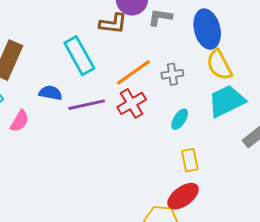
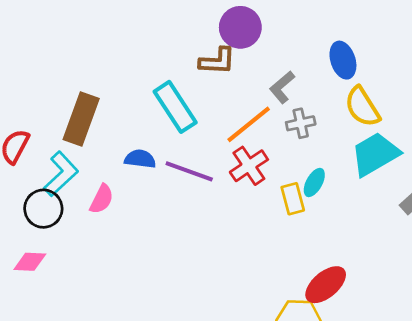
gray L-shape: (160, 17) -> (282, 87), moved, turned -45
blue ellipse: (207, 29) -> (343, 60), size x0.7
purple line: (87, 105) -> (189, 171), turned 36
yellow rectangle: (190, 160) -> (293, 199), moved

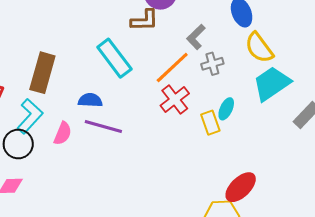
purple line: (189, 171) -> (103, 127), moved

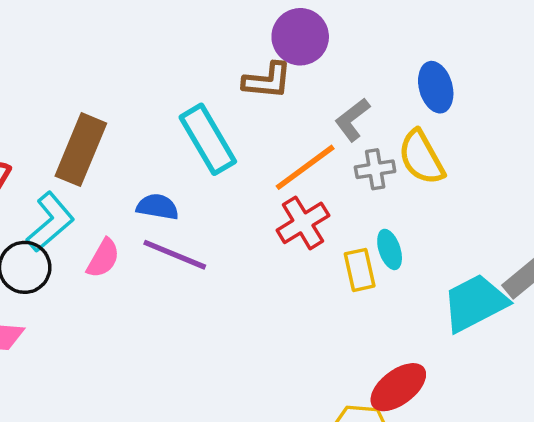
yellow semicircle: (259, 48) -> (421, 157), moved
cyan trapezoid: (272, 83) -> (475, 303), moved
cyan ellipse: (226, 109) -> (390, 249), turned -50

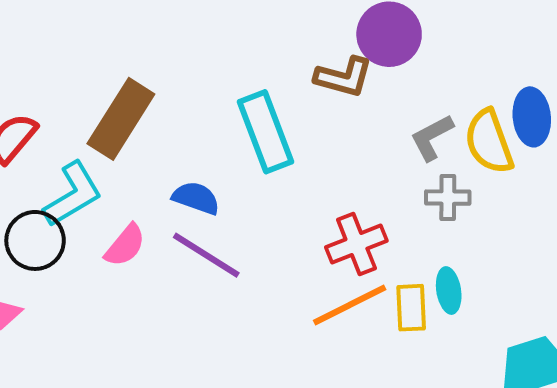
yellow semicircle: (421, 157) -> (489, 142), moved
orange line: (305, 167) -> (350, 305), moved

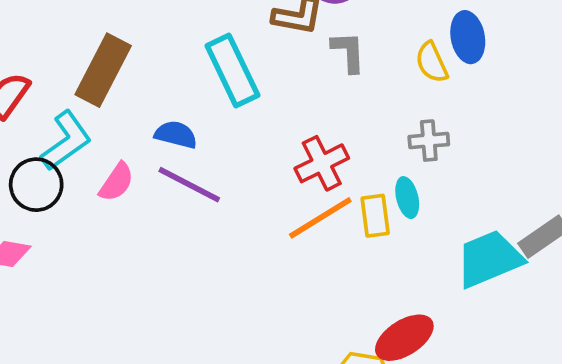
gray L-shape: (432, 137) -> (348, 52), moved, turned 120
yellow semicircle: (489, 142) -> (432, 62), size x0.7
gray cross: (448, 198) -> (429, 141), moved

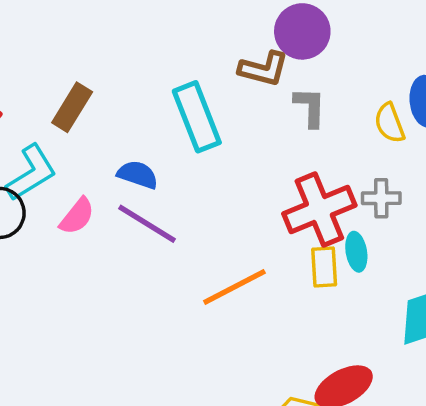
brown rectangle: (103, 70) -> (72, 107), size x0.7
red cross: (322, 163) -> (319, 209), moved, size x1.4
orange line: (320, 218) -> (234, 287), moved

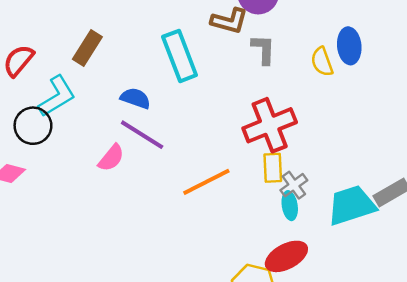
gray cross: (381, 198) -> (294, 185), moved, turned -36
pink semicircle: (77, 216) -> (111, 158), moved
cyan ellipse: (356, 252) -> (290, 206), moved

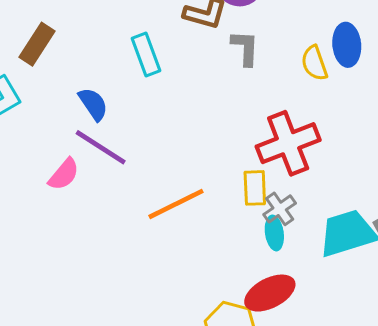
cyan rectangle: (180, 56) -> (146, 55), size x0.7
blue semicircle: (135, 98) -> (93, 104), turned 36
red cross: (270, 125) -> (288, 143), moved

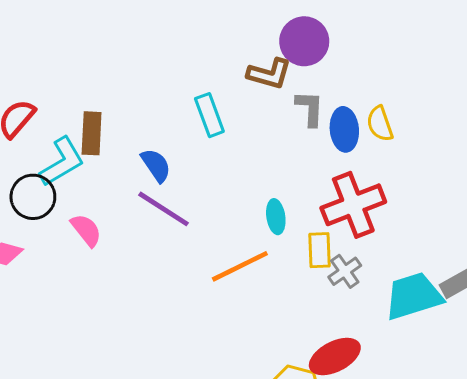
brown rectangle: (37, 44) -> (92, 133), moved, turned -30
blue ellipse: (347, 45) -> (344, 129), moved
pink semicircle: (64, 174) -> (86, 230), moved, turned -78
cyan ellipse: (274, 233) -> (276, 217), moved

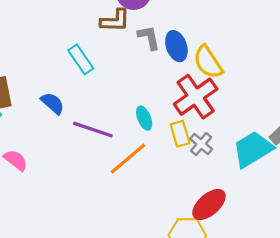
yellow semicircle: (380, 124) -> (208, 62), moved, size x1.4
purple line: (164, 209) -> (93, 130), moved

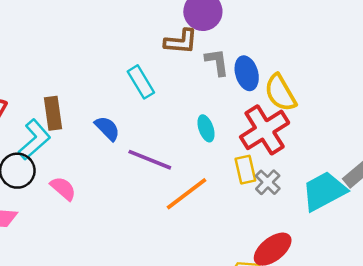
cyan ellipse: (144, 118) -> (206, 128), moved

